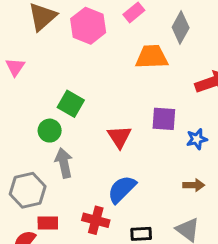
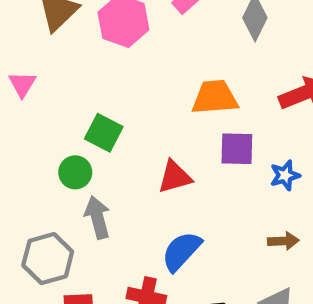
orange trapezoid: (152, 57) -> (215, 97), moved
red triangle: (119, 137) -> (175, 177), turned 50

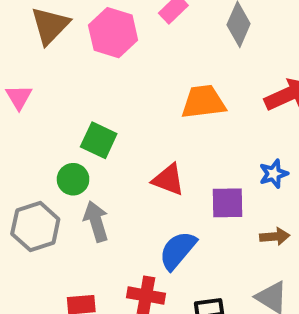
purple square: (237, 149) -> (227, 203), moved
red triangle: (175, 177) -> (168, 180), turned 39
gray hexagon: (48, 259) -> (35, 226), moved

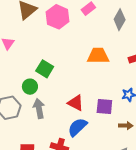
red triangle: (168, 180) -> (76, 103), moved

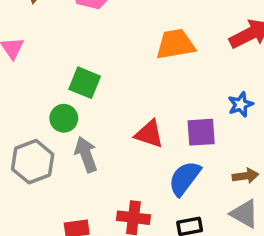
brown arrow: (126, 126) -> (245, 176), moved
blue semicircle: (77, 127) -> (185, 178), moved

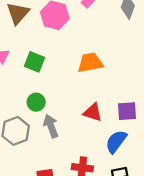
orange trapezoid: (175, 44) -> (90, 63), moved
green square: (85, 83) -> (34, 62), moved

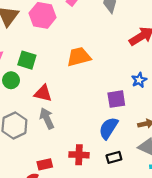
green circle: (36, 102) -> (11, 80), moved
red triangle: (93, 112) -> (43, 93), moved

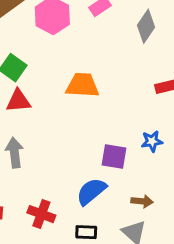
red triangle: (43, 93) -> (18, 101), moved, turned -36

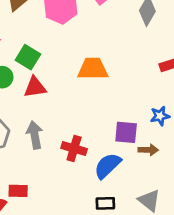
brown arrow: (142, 201) -> (148, 150), moved
red cross: (41, 214) -> (74, 148), moved

